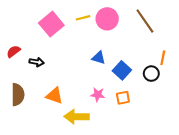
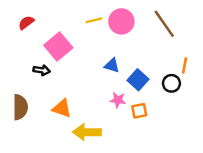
pink square: (51, 24) -> (58, 46), moved
red semicircle: (13, 51) -> (26, 23), moved
pink star: (98, 95) -> (118, 100), moved

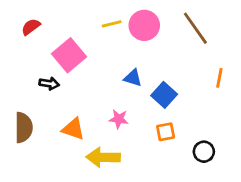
black circle: (171, 83) -> (204, 152), moved
pink star: (118, 100) -> (119, 119), moved

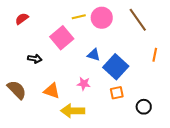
pink square: (69, 55) -> (62, 38), moved
blue square: (164, 95) -> (116, 67), size x1.4
brown semicircle: (24, 128) -> (17, 90), turned -45

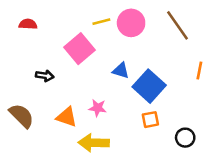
red semicircle: (22, 19) -> (28, 24), turned 40
pink star: (84, 84) -> (98, 108), moved

